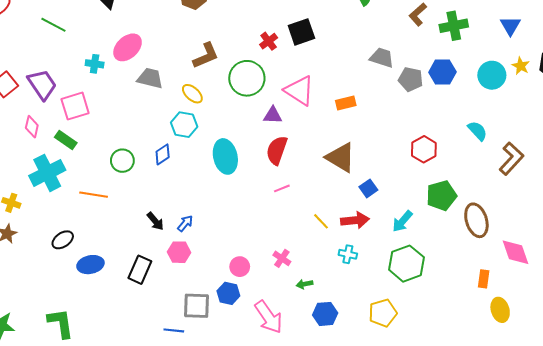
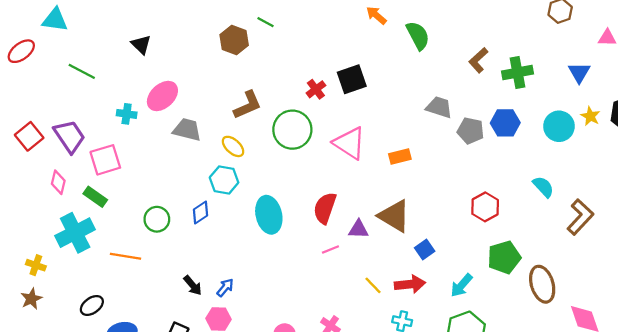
purple triangle: (273, 115) -> (358, 229), moved

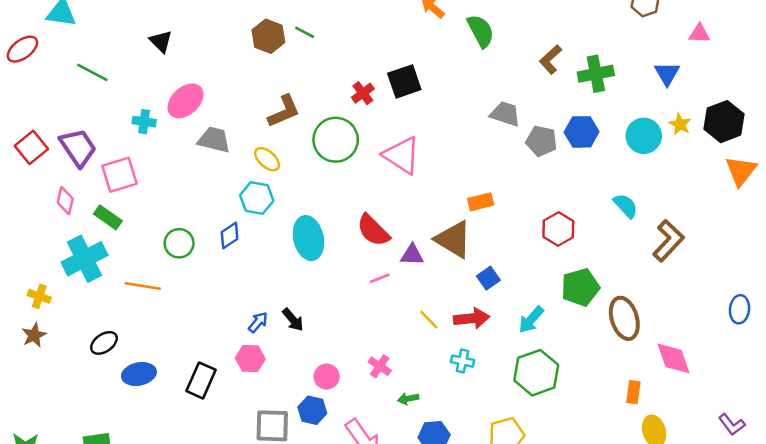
green line: (265, 22) -> (305, 32), moved
orange rectangle: (400, 157) -> (481, 202), moved
red semicircle: (325, 208) -> (373, 230), turned -64
black arrow: (193, 285) -> (293, 320), moved

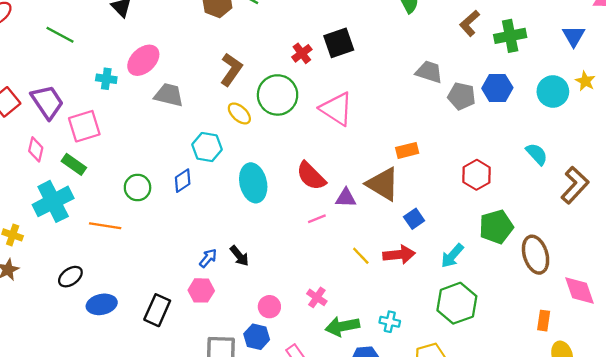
brown L-shape: (284, 111) -> (231, 69), turned -32
yellow ellipse: (267, 159) -> (239, 113), moved
cyan cross: (463, 361) -> (390, 322), moved
green arrow: (408, 399) -> (342, 326), size x1.8

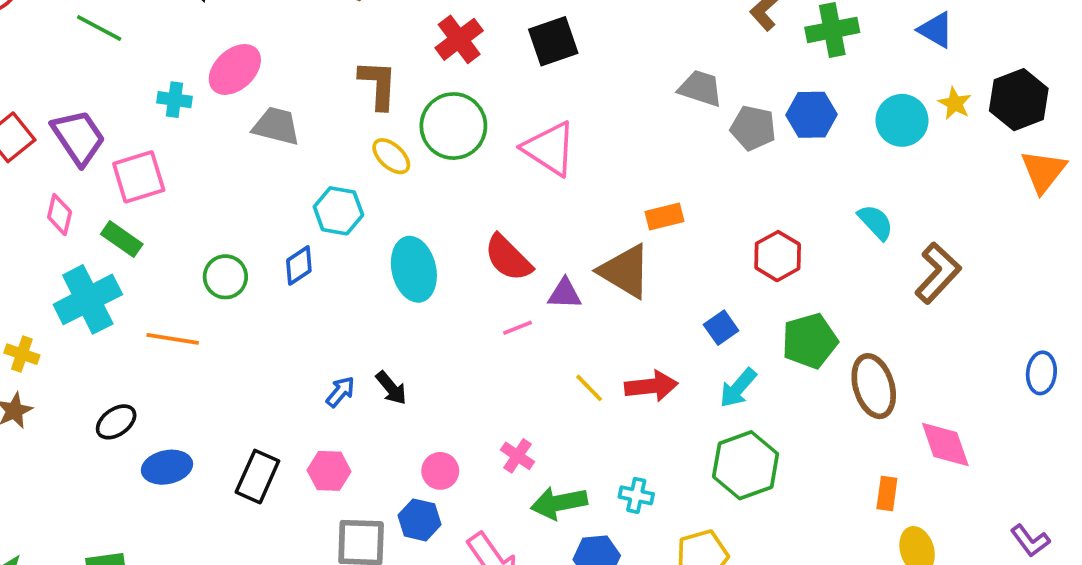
blue triangle: (574, 36) -> (936, 30), turned -30
red cross: (302, 53) -> (459, 39), moved, size x1.4
brown L-shape: (231, 69) -> (378, 85), turned -32
blue square: (414, 219) -> (721, 328), moved
pink hexagon: (201, 290) -> (329, 471), moved

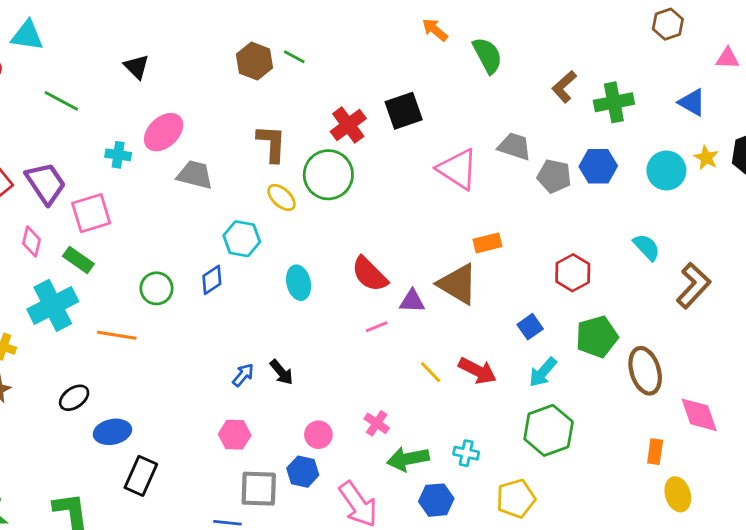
red cross: (459, 39) -> (348, 125), moved
pink triangle: (550, 149) -> (458, 169), moved
cyan ellipse: (414, 269) -> (299, 283), size x0.7
red arrow: (651, 386) -> (478, 371), turned 33
black rectangle: (257, 477) -> (141, 476), moved

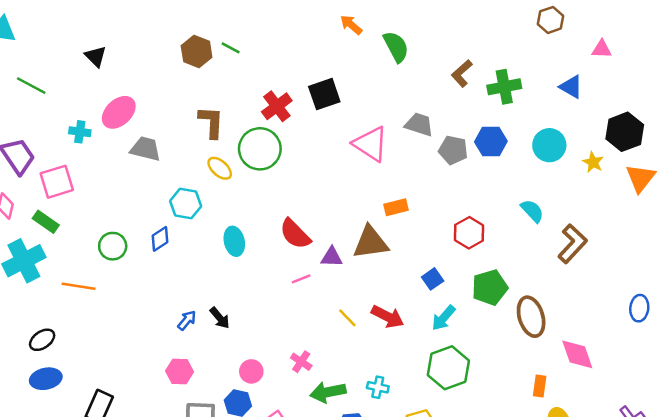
yellow star: (706, 158) -> (593, 162), moved
brown triangle: (458, 284) -> (371, 242), turned -39
blue ellipse: (112, 432) -> (46, 379), moved

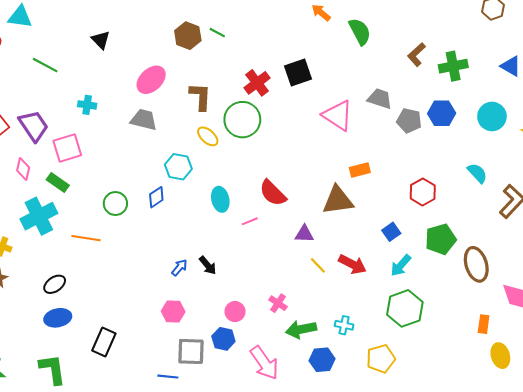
pink ellipse: (119, 112) -> (151, 80), moved
purple triangle: (332, 257) -> (304, 234), moved
pink line: (301, 279) -> (250, 221), moved

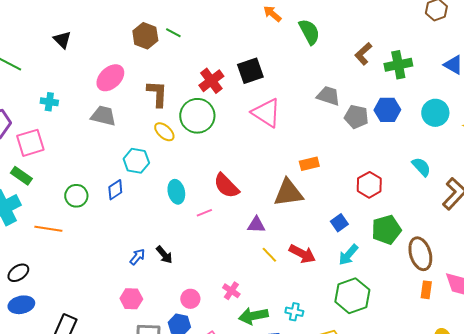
pink triangle: (338, 115) -> (266, 113), moved
orange rectangle: (484, 324) -> (426, 290), moved

